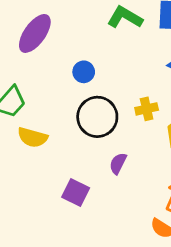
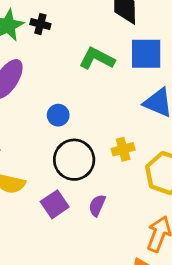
purple square: (76, 193) -> (55, 204), moved, turned 32

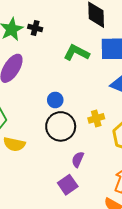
blue circle: (58, 115) -> (55, 100), moved
purple square: (55, 204) -> (68, 185), moved

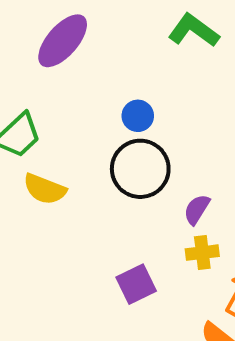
yellow cross: (96, 118) -> (202, 253), moved
purple semicircle: (78, 159) -> (197, 209), moved

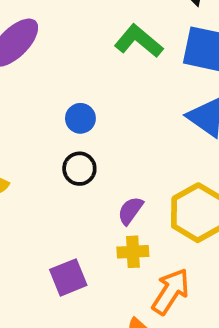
black circle: (140, 169) -> (79, 169), size x0.6

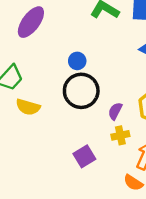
black circle: (79, 169) -> (81, 91), size x1.8

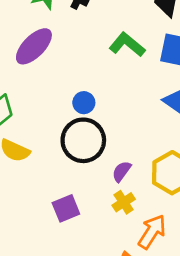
yellow cross: (120, 135) -> (124, 202), turned -30
purple square: (84, 156) -> (66, 208), moved

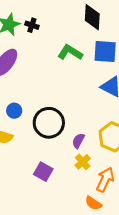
blue circle: (84, 103) -> (14, 111), moved
purple square: (66, 208) -> (43, 172), turned -30

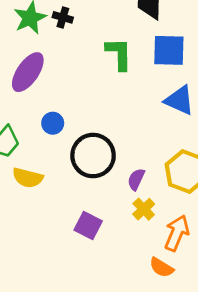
green L-shape: (70, 52) -> (119, 54), turned 60
blue circle: (14, 111) -> (53, 123), moved

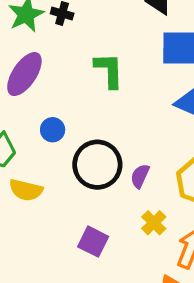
green L-shape: (119, 54) -> (109, 70), moved
purple semicircle: (136, 179) -> (140, 176), moved

